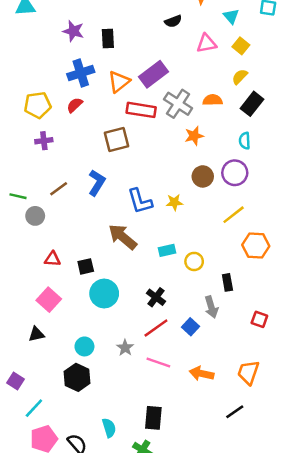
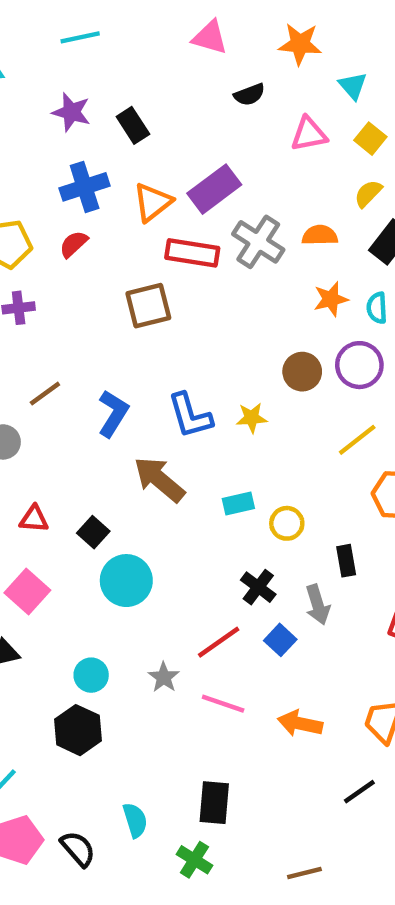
black rectangle: (108, 38) -> (133, 125), turned -30
orange star: (194, 136) -> (331, 299), moved
blue L-shape: (97, 183) -> (113, 413), moved
black square: (86, 266) -> (93, 532), turned -35
black cross: (156, 297) -> (258, 587), moved

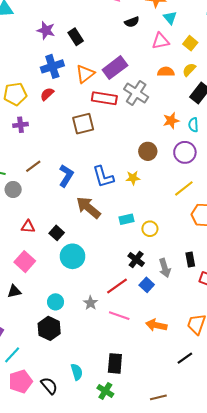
cyan triangle: (353, 86) -> (170, 18), moved
orange semicircle: (320, 235) -> (166, 72), moved
brown circle: (302, 372) -> (148, 151), moved
black rectangle: (346, 561) -> (190, 259), moved

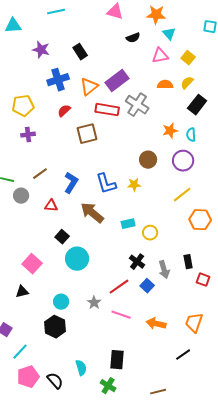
purple star: (46, 30) -> (41, 50), moved
red semicircle: (47, 94) -> (64, 111), moved
red triangle: (28, 227) -> (51, 206), moved

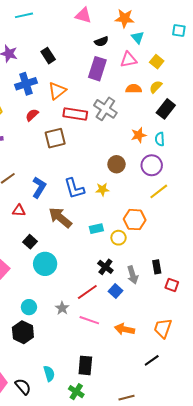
purple rectangle: (117, 81) -> (97, 69), moved, turned -35
yellow line: (182, 195) -> (159, 191), moved
orange hexagon: (200, 220) -> (135, 220), moved

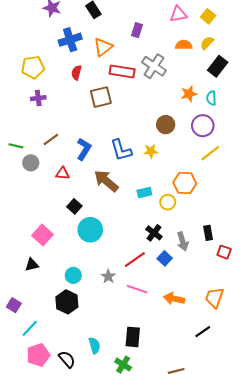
purple rectangle: (97, 69) -> (137, 30), moved, size x0.6
red semicircle: (32, 115) -> (76, 73), turned -32

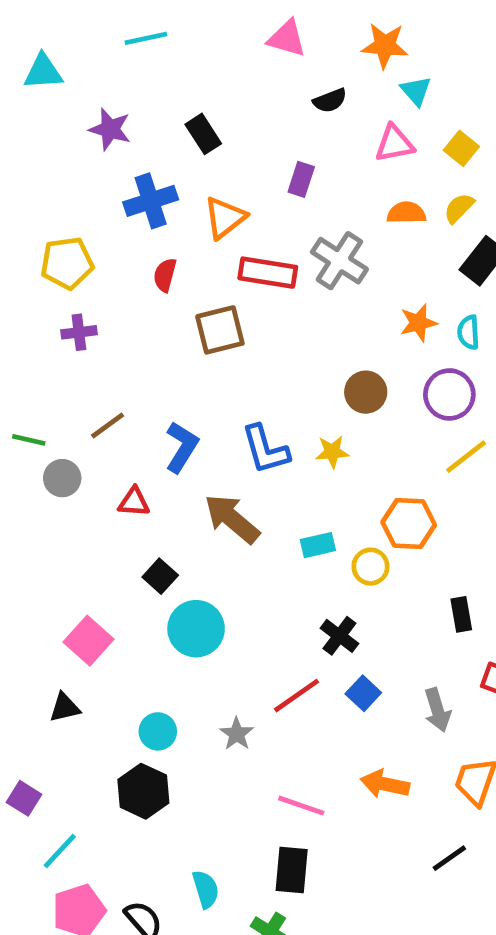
black rectangle: (208, 233) -> (461, 614), moved
gray arrow: (183, 241) -> (437, 710), moved
pink line: (137, 289) -> (301, 806), moved

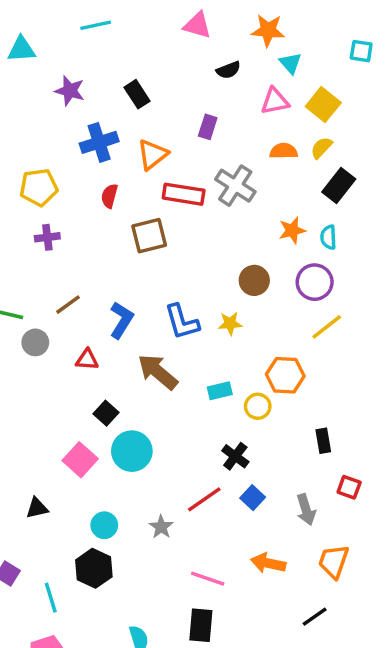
yellow square: (461, 148) -> (323, 105), size x1.4
pink square: (88, 641) -> (80, 460), moved
cyan line: (60, 851) -> (51, 598), moved, turned -60

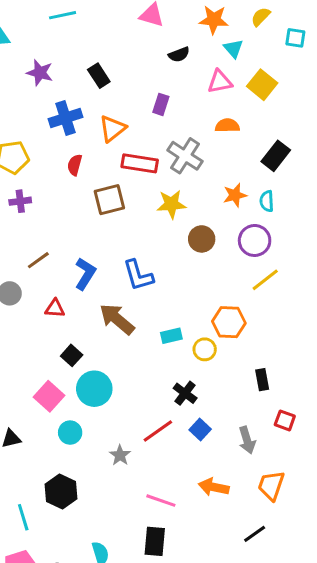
yellow semicircle: (322, 148) -> (261, 17), moved
yellow star: (230, 323) -> (171, 204), moved, size x1.4
cyan circle: (104, 525) -> (70, 433), moved

